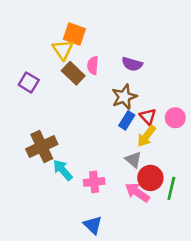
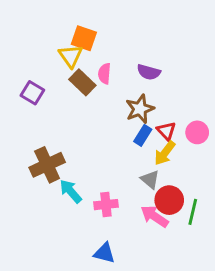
blue triangle: (93, 225) -> (104, 253), turned -30

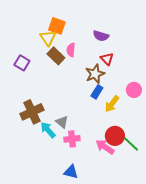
purple semicircle: (149, 72) -> (101, 36), moved
red triangle: (166, 131) -> (107, 59), moved
gray triangle: (150, 179) -> (62, 122), moved
green line: (193, 212) -> (131, 144), turned -60

